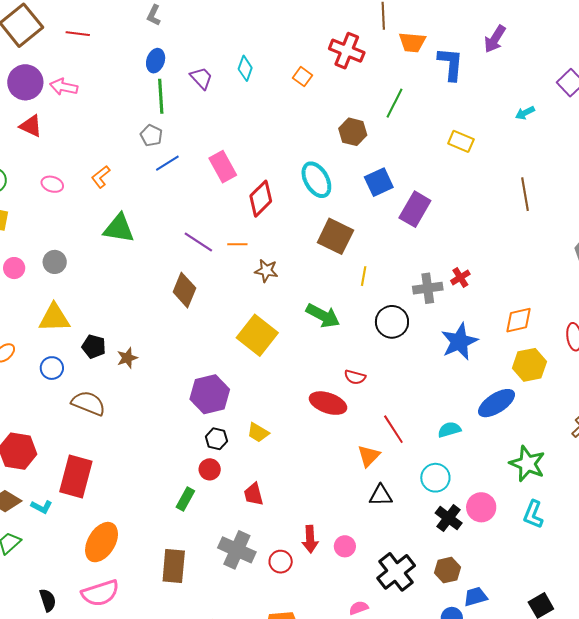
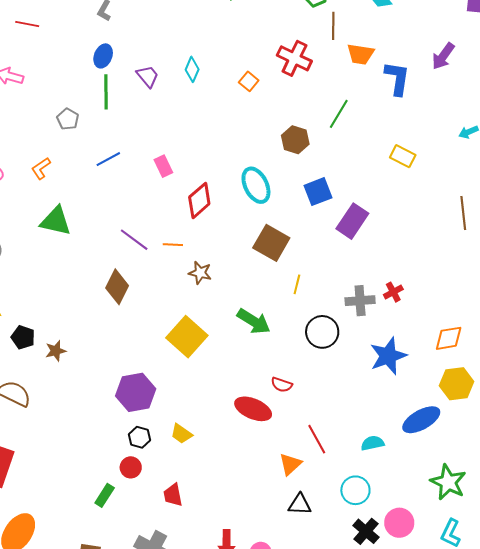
gray pentagon: (151, 135) -> (68, 119), moved
pink rectangle: (223, 167) -> (163, 166), size x0.7

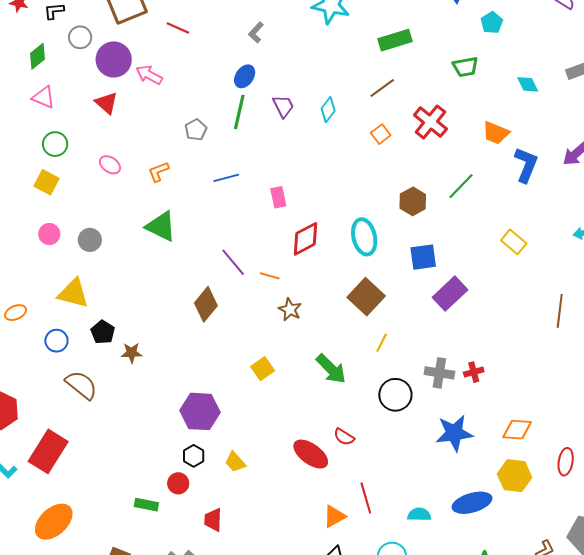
brown line: (333, 26) -> (382, 88), moved, turned 40
yellow square: (187, 337) -> (263, 369), size x0.6
green rectangle: (105, 495) -> (146, 505), turned 55

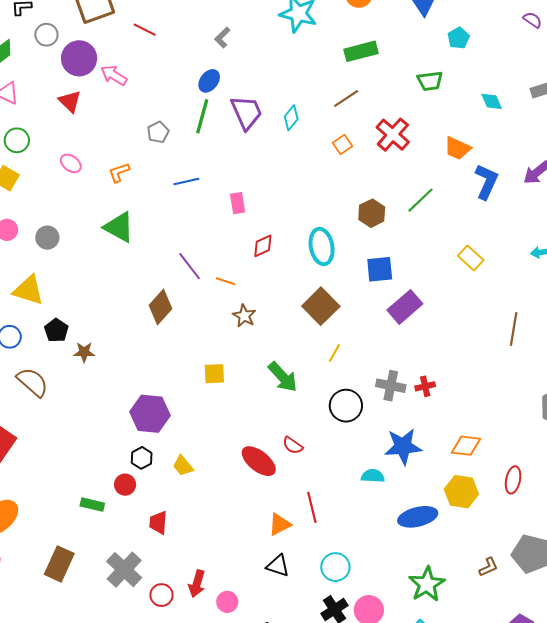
purple trapezoid: (283, 106) -> (246, 112), size x1.5
red diamond: (306, 239) -> (263, 246), size x0.7
yellow square: (263, 369) -> (214, 374), turned 30
cyan semicircle: (419, 514) -> (373, 476), moved

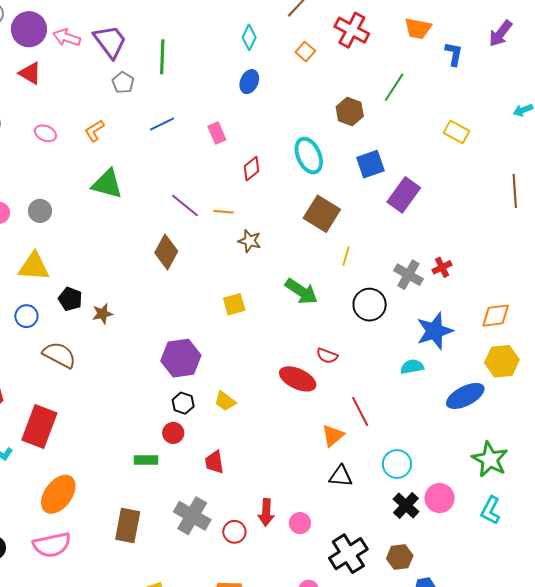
blue ellipse: (209, 81) -> (249, 82), moved
purple trapezoid: (246, 112) -> (110, 41), moved
blue L-shape: (486, 182) -> (454, 54), size x0.7
gray cross: (391, 386) -> (408, 275), turned 32

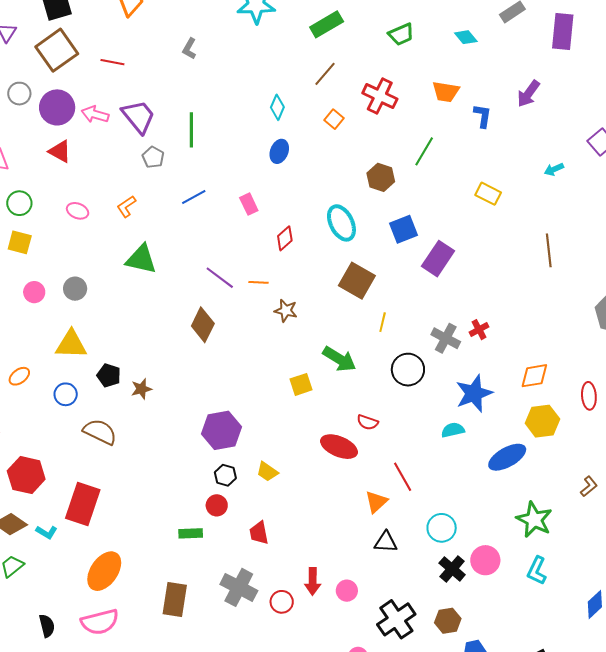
yellow square: (234, 304) -> (301, 384), moved

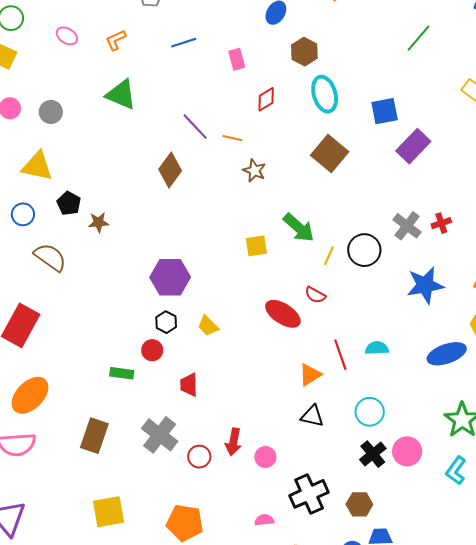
brown hexagon: (381, 177) -> (304, 52), moved
yellow line: (383, 322) -> (329, 256), moved
cyan semicircle: (453, 430) -> (377, 348), moved

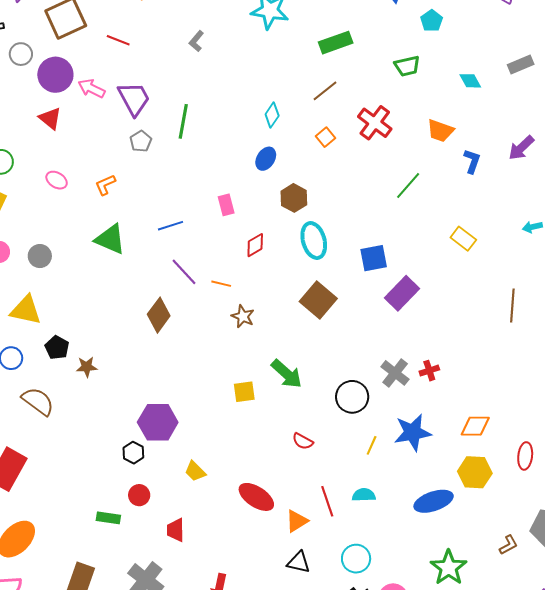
blue line: (184, 43) -> (170, 226), moved
yellow line: (329, 256) -> (372, 445), moved
red ellipse: (283, 314) -> (256, 497), moved
black hexagon: (166, 322) -> (133, 453), moved

